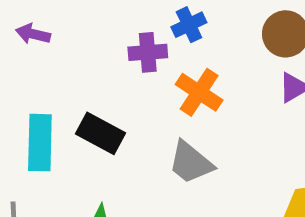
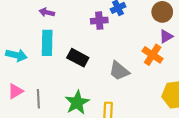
orange cross: (199, 92) -> (153, 55), moved
cyan rectangle: (40, 143) -> (47, 43), moved

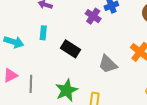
purple cross: (99, 21) -> (93, 16), turned 35
cyan rectangle: (47, 43) -> (43, 33), size x0.6

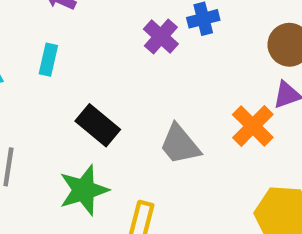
black rectangle: (71, 49) -> (98, 125), moved

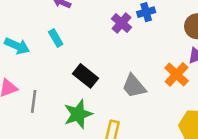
cyan rectangle: (48, 60) -> (56, 38), turned -42

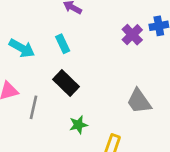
black rectangle: (85, 76) -> (66, 83), moved
green star: (78, 114) -> (78, 125), size x0.6

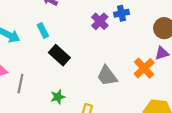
black rectangle: (66, 83) -> (59, 55), moved

